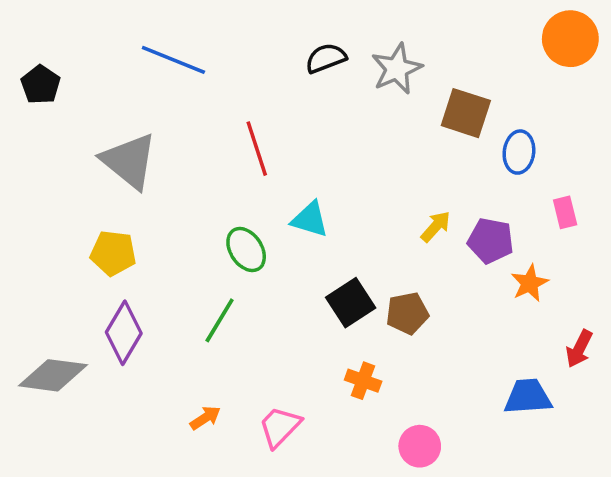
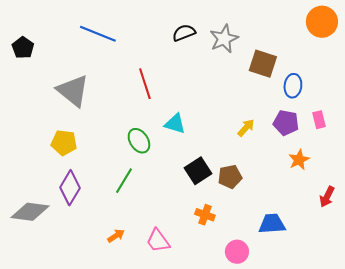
purple pentagon: (491, 241) -> (286, 123), moved
blue trapezoid: (528, 397) -> (272, 224), moved
pink trapezoid: (280, 427) -> (158, 241), turned -80

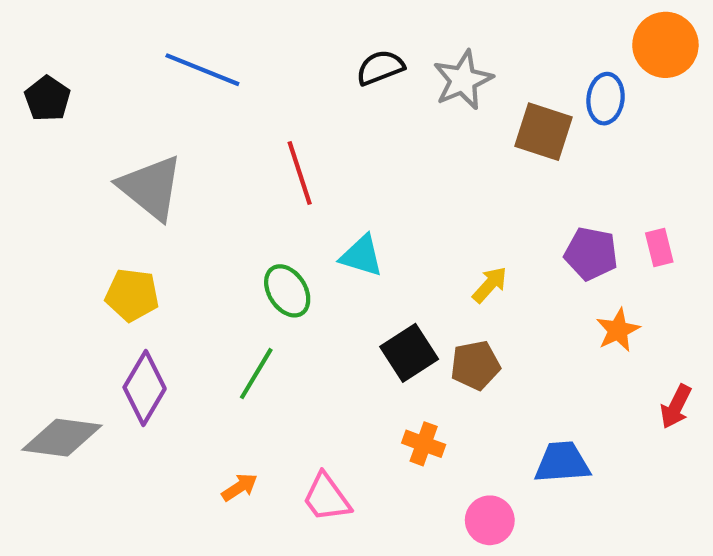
blue ellipse: (293, 86) -> (606, 99), moved
yellow arrow: (246, 128) -> (490, 285), moved

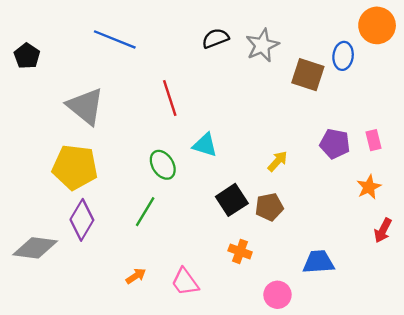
yellow pentagon: (132, 295) -> (75, 167), size x1.5
orange star: (618, 330) -> (369, 187), moved

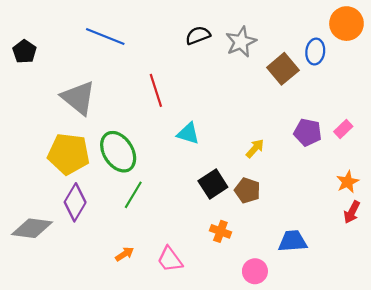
brown square: (308, 75) -> (283, 69), turned 32
pink rectangle: (374, 140) -> (343, 129), turned 60
green ellipse: (163, 165) -> (118, 152), moved, size x1.5
orange star: (369, 187) -> (348, 182), moved
brown pentagon: (269, 207) -> (247, 190), turned 30

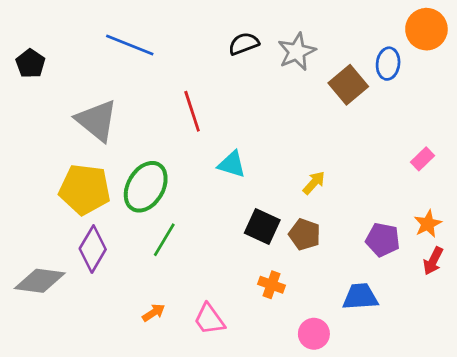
purple pentagon: (308, 132) -> (383, 240), moved
green ellipse: (118, 152) -> (146, 187), turned 63
black square: (213, 184) -> (262, 226), turned -32

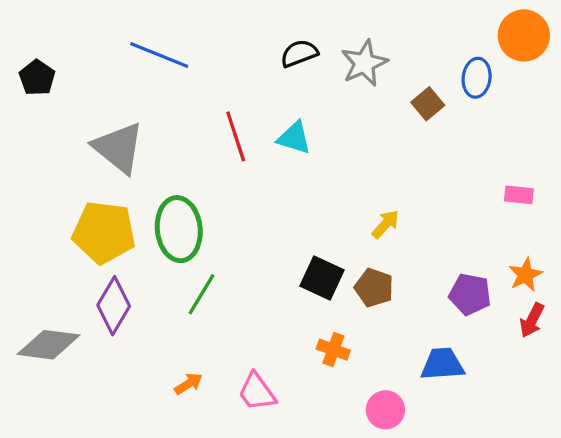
brown square: (348, 85) -> (428, 104), size x0.7
pink rectangle: (422, 159) -> (519, 195), turned 50
cyan triangle: (232, 164) -> (294, 138), moved
green ellipse: (146, 187) -> (179, 229), turned -36

